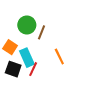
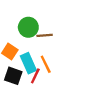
brown line: (42, 32) -> (45, 35), turned 64
orange line: (59, 56) -> (46, 64), moved

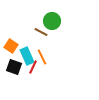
green circle: (28, 27) -> (52, 21), moved
brown line: (45, 35) -> (41, 32), turned 32

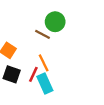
cyan rectangle: (27, 56) -> (45, 84), moved

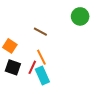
green circle: (55, 22) -> (80, 16), moved

